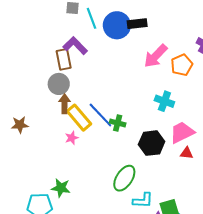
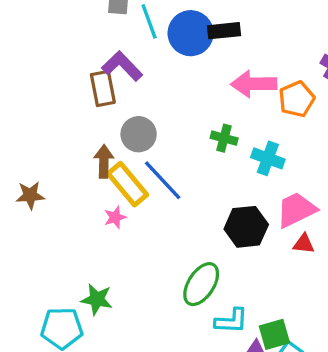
pink arrow: (156, 56) -> (254, 84), turned 44
gray circle: (59, 84) -> (139, 134), moved
green cross: (118, 123) -> (224, 138), moved

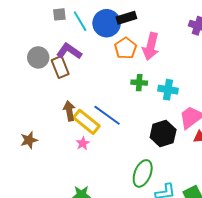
pink arrow: (254, 84) -> (151, 46), turned -64
orange pentagon: (297, 99) -> (126, 48), moved
gray circle: (139, 134) -> (38, 57), moved

